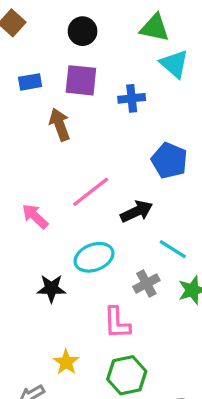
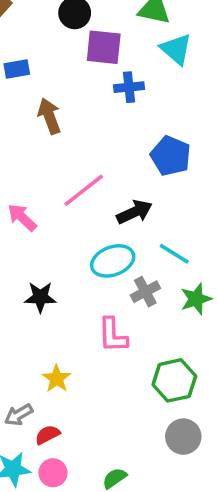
purple square: (81, 80) -> (104, 47), moved
cyan ellipse: (94, 257) -> (113, 261), moved
green hexagon: (127, 375) -> (174, 380), moved

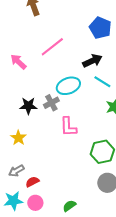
black arrow: (134, 212) -> (92, 61), moved
gray cross: (145, 292) -> (51, 103), moved
yellow star: (57, 379) -> (18, 138), moved

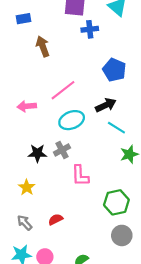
pink arrow: (18, 62) -> (27, 106), turned -48
cyan ellipse: (68, 86) -> (72, 120), moved
gray arrow: (16, 171) -> (25, 223), turned 77
red semicircle: (32, 182) -> (56, 219), moved

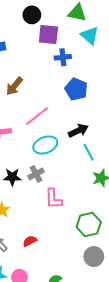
brown arrow: (43, 46) -> (14, 86), moved, turned -120
blue pentagon: (114, 70) -> (76, 89), moved
cyan line: (116, 128) -> (89, 152), turned 30

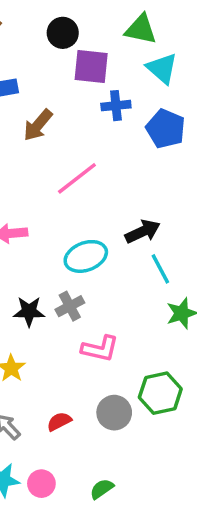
brown arrow: (14, 86) -> (38, 125), moved
blue pentagon: (76, 89) -> (166, 129), moved
pink line: (37, 116) -> (77, 178), moved
pink L-shape: (54, 199) -> (100, 349), turned -75
gray circle: (94, 257) -> (114, 413), moved

